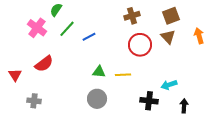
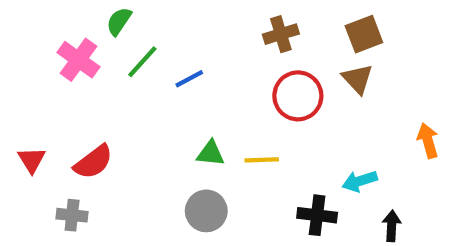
orange arrow: (199, 36) -> (428, 141), moved
red semicircle: (44, 64) -> (93, 162), moved

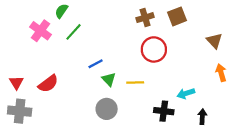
brown square: (364, 34) -> (177, 16), moved
blue line: (189, 79) -> (96, 64), moved
brown triangle: (358, 79) -> (214, 41), moved
green triangle: (211, 153) -> (109, 79), turned 40
gray cross: (72, 215) -> (20, 111), moved, size x1.5

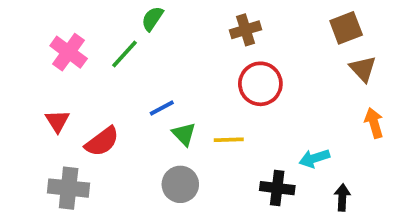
green semicircle: (61, 11) -> (152, 19), moved
brown square: (177, 16) -> (346, 28), moved
red triangle: (16, 83) -> (57, 121), moved
red semicircle: (48, 84) -> (102, 142), moved
gray cross: (20, 111) -> (69, 188), moved

